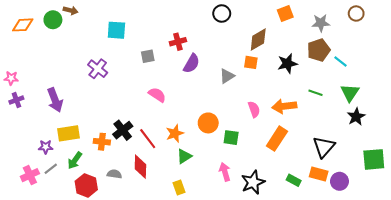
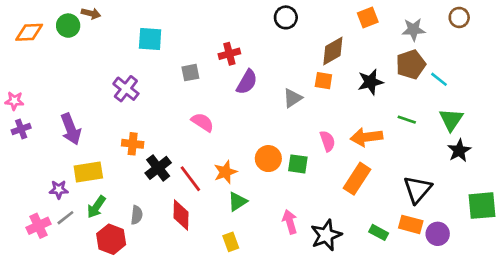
green square: (231, 138) -> (298, 164), moved
orange cross: (102, 142) -> (133, 144), moved
gray semicircle: (114, 174) -> (137, 215), moved, turned 88

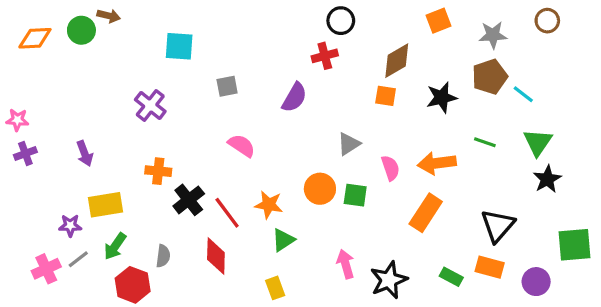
red cross: (229, 54) -> (325, 56), moved
gray triangle: (293, 98) -> (349, 144), moved
purple arrow: (71, 129) -> (85, 154), size x0.7
orange star: (225, 172) -> (269, 205), turned 30
purple circle: (438, 234) -> (536, 282), moved

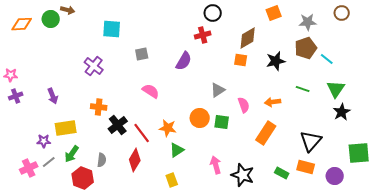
orange arrow: (437, 163) -> (273, 102), size x0.7
red diamond: (216, 256) -> (135, 160), turned 30
black star: (389, 280) -> (243, 175), turned -30

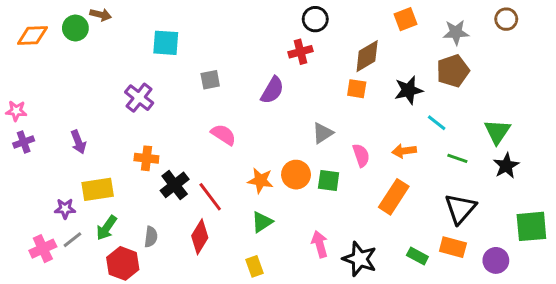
cyan line: (327, 59) -> (437, 123), moved
green line: (303, 89) -> (457, 158), moved
orange star: (168, 128) -> (260, 180), moved

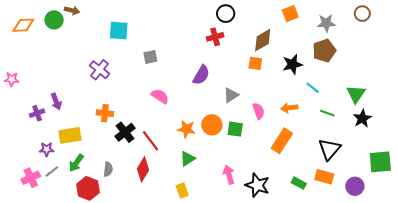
purple semicircle: (272, 90) -> (201, 75), moved
purple cross: (24, 142) -> (37, 113), moved

